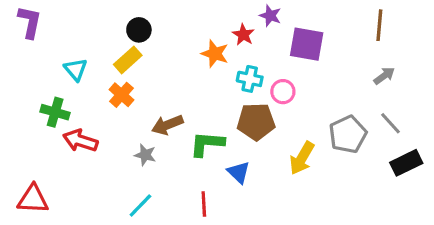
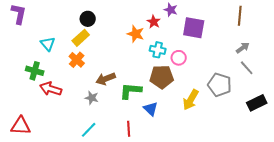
gray line: (391, 123) -> (247, 68), moved
gray pentagon: (348, 134) -> (220, 85), turned -30

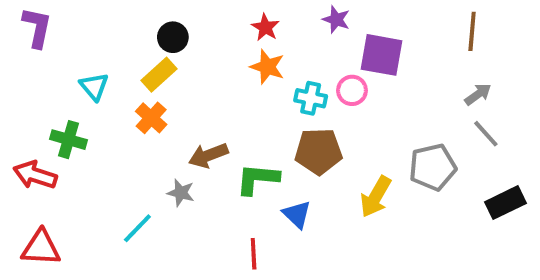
red star: (154, 22) -> (265, 27), moved
pink circle: (179, 58) -> (352, 90), moved
gray pentagon: (220, 85) -> (433, 167), turned -30
red arrow: (51, 89) -> (35, 175), moved
cyan line: (89, 130) -> (137, 228), moved

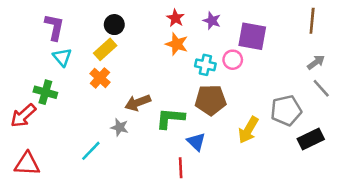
purple star: (336, 20) -> (212, 21), moved
purple L-shape: (37, 27) -> (54, 27), moved
red arrow: (35, 175) -> (23, 116), turned -60
black rectangle: (506, 203) -> (311, 139), moved
red line: (254, 254) -> (181, 168), moved

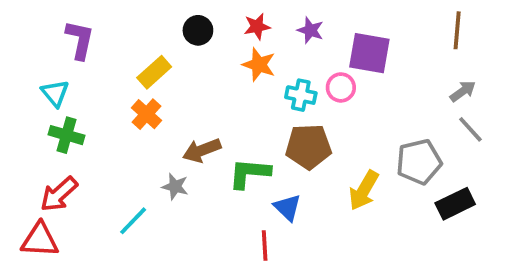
red star: (175, 18) -> (257, 27), turned 30
black circle: (114, 25) -> (198, 30), moved
cyan triangle: (62, 57) -> (55, 93), moved
red arrow: (23, 116) -> (59, 194), moved

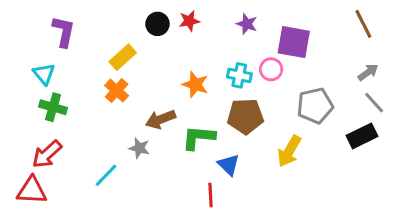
red star: (257, 27) -> (189, 21), moved
brown line: (457, 30) -> (363, 24), turned -32
orange star: (259, 65) -> (195, 84), moved
gray pentagon: (419, 162) -> (315, 106), moved
black rectangle: (455, 204) -> (362, 136), moved

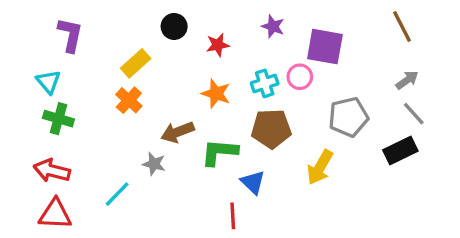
red star: (189, 21) -> (218, 45), moved
cyan cross: (239, 75) -> (265, 83), turned -30
red arrow: (47, 154) -> (52, 171), turned 56
red triangle: (32, 190) -> (55, 214), moved

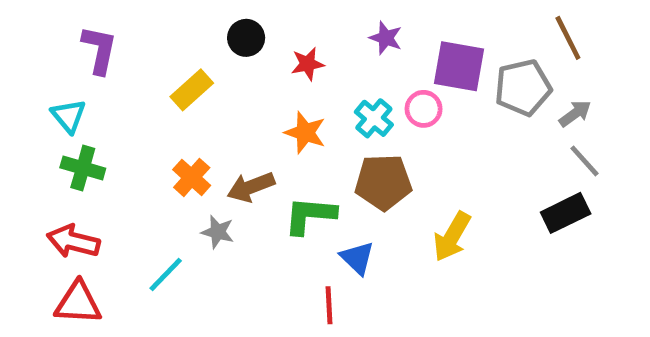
cyan cross: (265, 83) -> (374, 118), turned -32
orange cross: (129, 100) -> (192, 177), moved
gray pentagon: (348, 117) -> (523, 88), moved

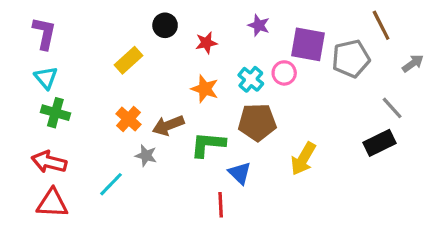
purple L-shape: (99, 50) -> (44, 33), moved
gray arrow: (575, 114) -> (413, 63), moved

